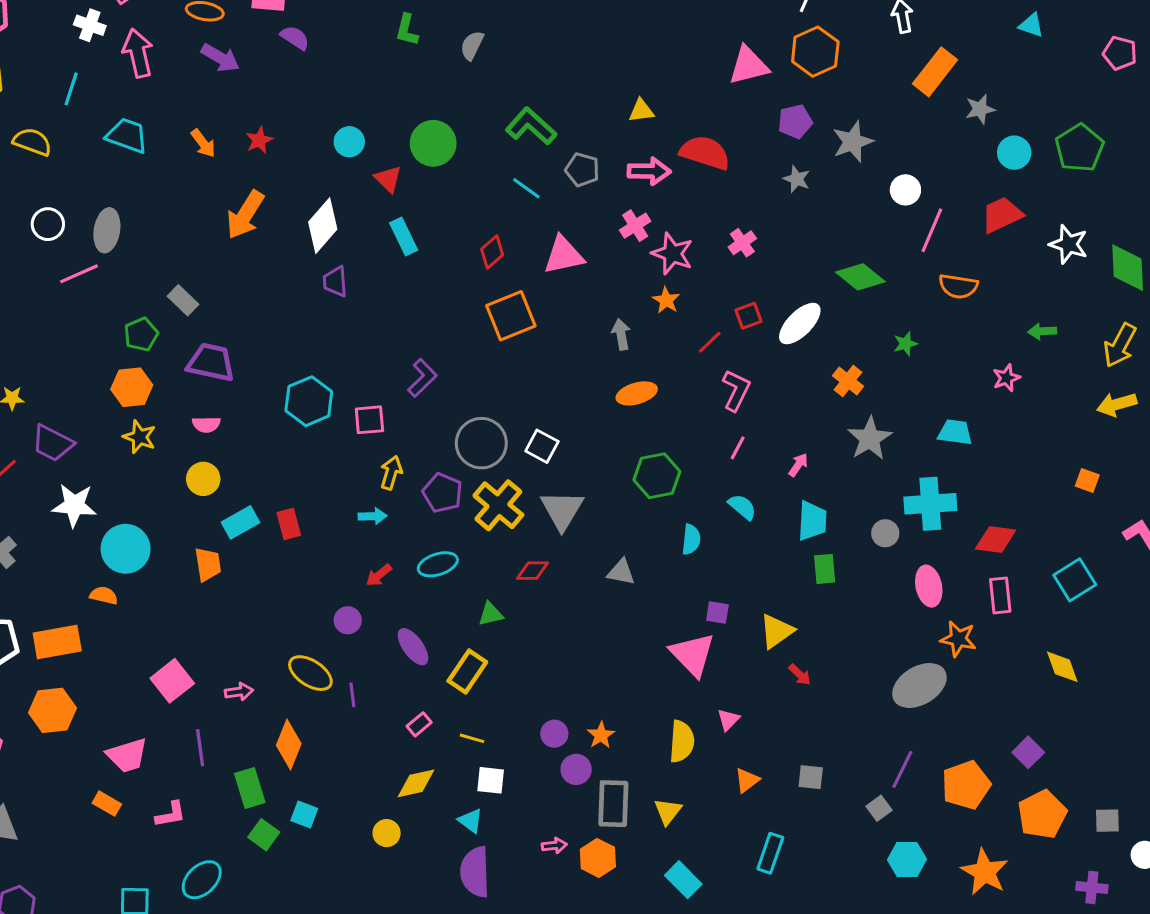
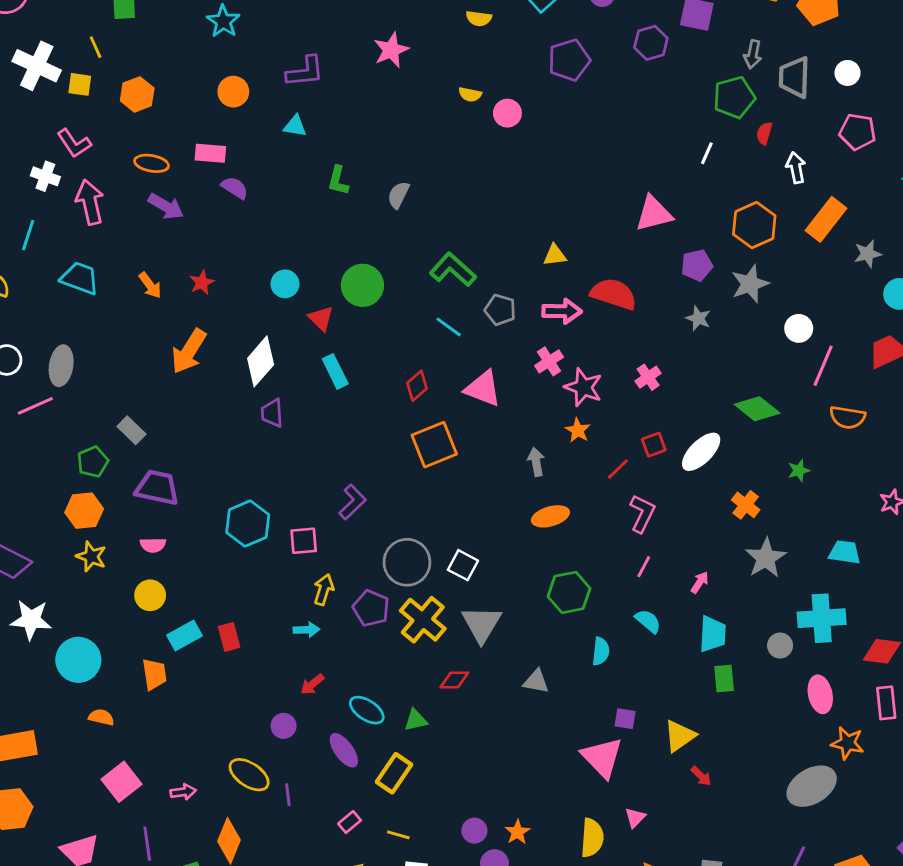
orange hexagon: (815, 52) -> (754, 225), moved
pink triangle: (564, 255) -> (483, 389), turned 33
cyan ellipse: (438, 564) -> (367, 710), moved, turned 51
orange semicircle: (104, 595) -> (101, 717), moved

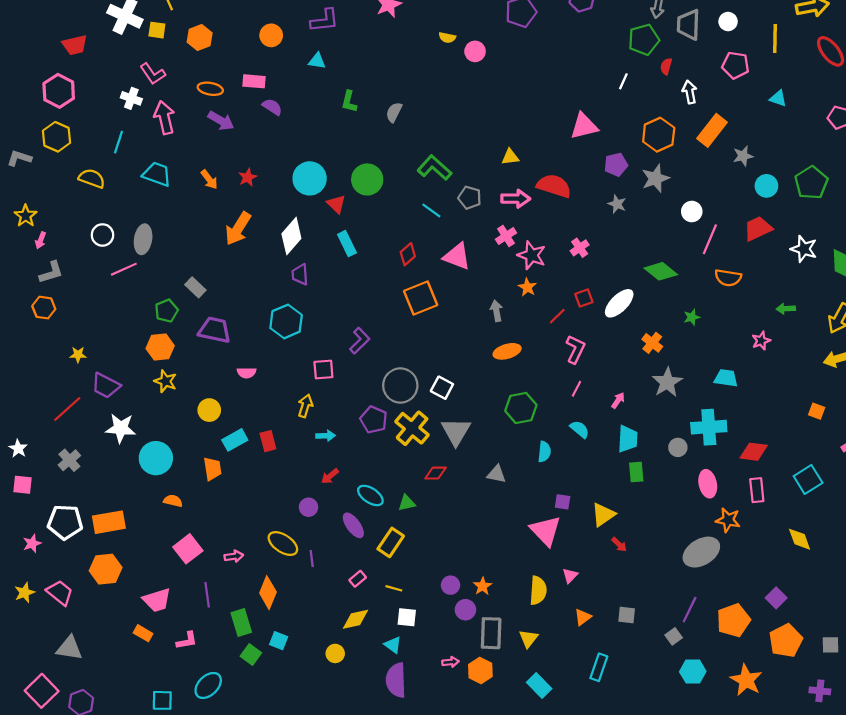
cyan circle: (285, 284) -> (310, 178), size x1.6
cyan hexagon: (248, 524) -> (286, 321), moved
pink semicircle: (153, 545) -> (247, 373), moved
yellow arrow: (324, 590) -> (305, 406), moved

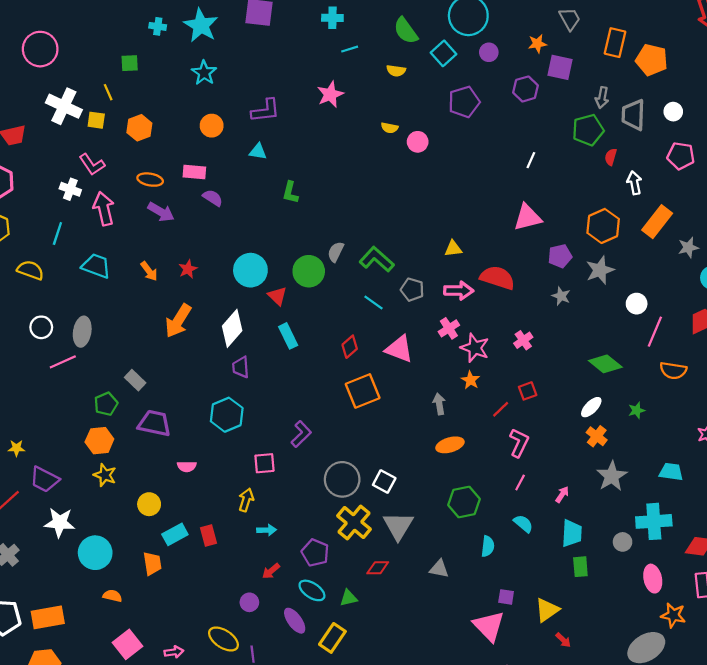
white line: (623, 81) -> (531, 160), moved
gray semicircle: (394, 112) -> (336, 252), moved
white ellipse: (619, 303) -> (591, 407), moved, size x0.7
purple pentagon: (374, 420) -> (315, 553), moved

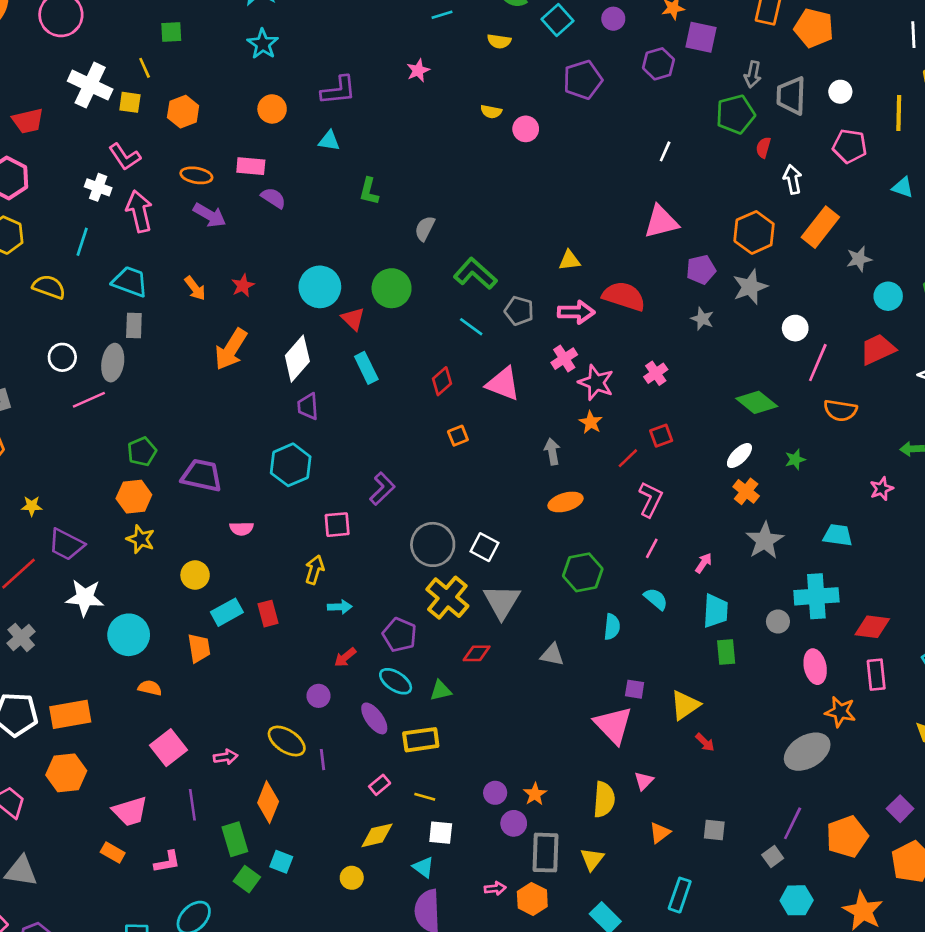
pink star: (330, 94) -> (418, 70), size x0.7
gray semicircle: (336, 252) -> (425, 228), moved
gray rectangle: (135, 380) -> (134, 325), moved, turned 48
orange square: (363, 391) -> (458, 436), size x0.5
yellow rectangle: (332, 638) -> (421, 740), turned 48

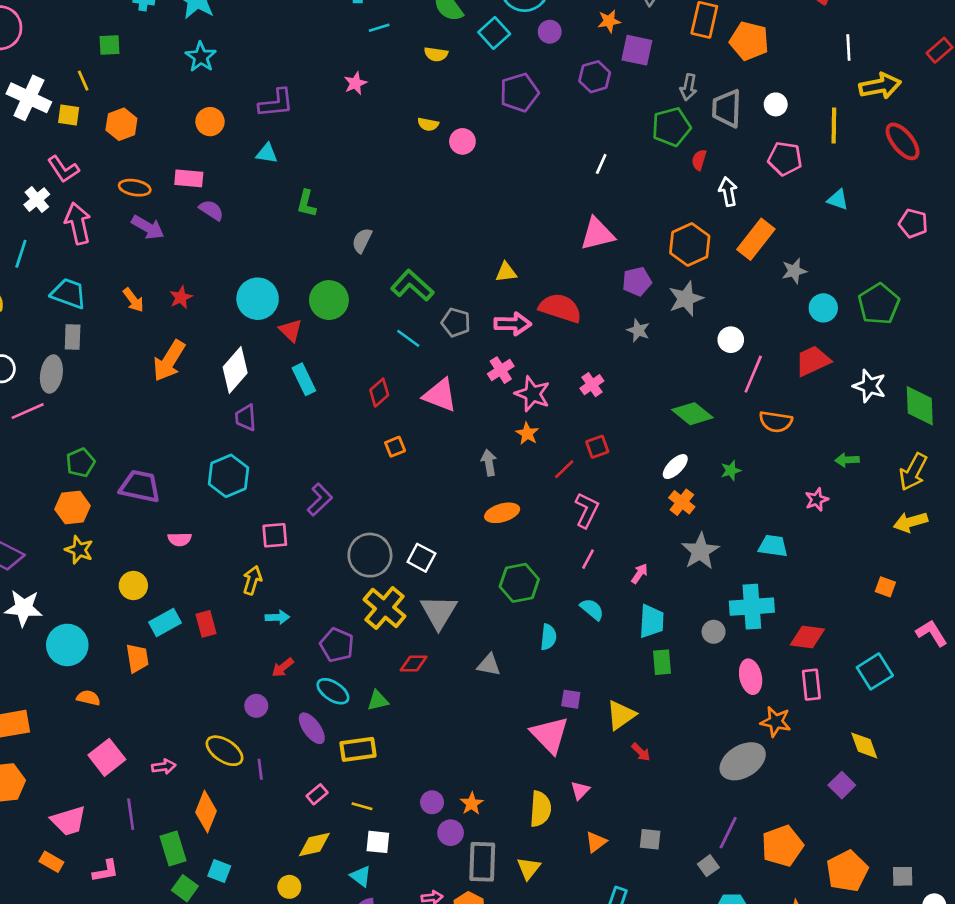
white cross: (98, 187) -> (37, 200), turned 30
purple square: (900, 809) -> (842, 785), moved

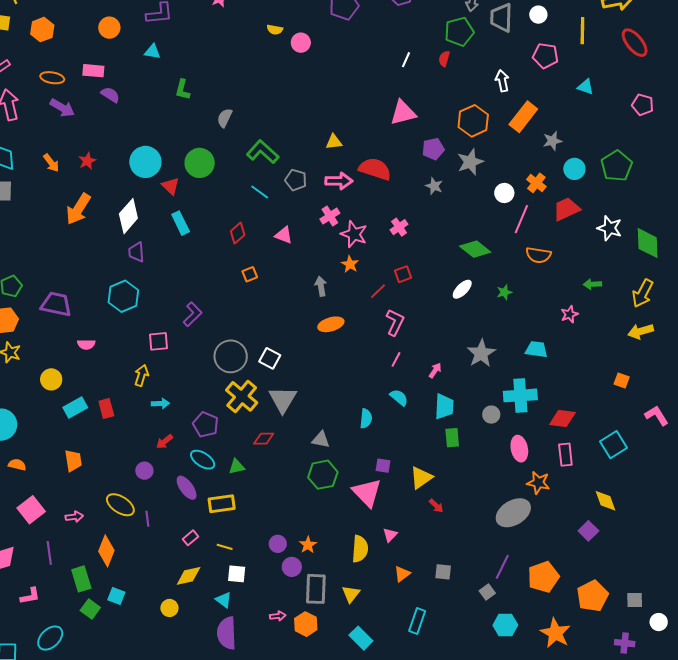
red semicircle: (699, 160) -> (444, 59), moved
pink triangle: (440, 395) -> (284, 235), size x0.7
orange cross: (682, 502) -> (536, 183), moved
green hexagon: (519, 583) -> (323, 475), moved
orange trapezoid: (137, 658) -> (73, 461), moved

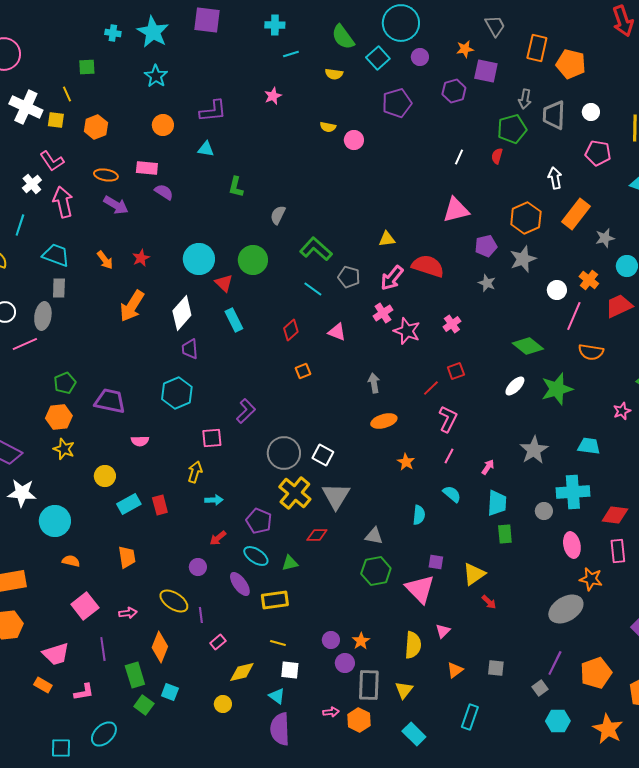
pink arrow: (339, 181) -> (392, 278), turned 128
orange star: (350, 264) -> (406, 462), moved
green star: (504, 292) -> (557, 389), size x2.0
pink rectangle: (191, 538) -> (218, 642), moved

